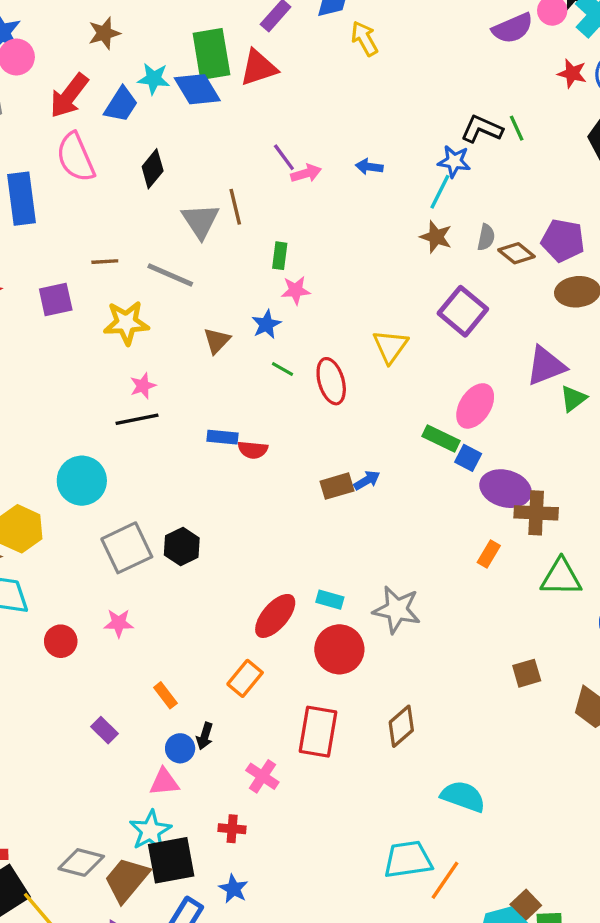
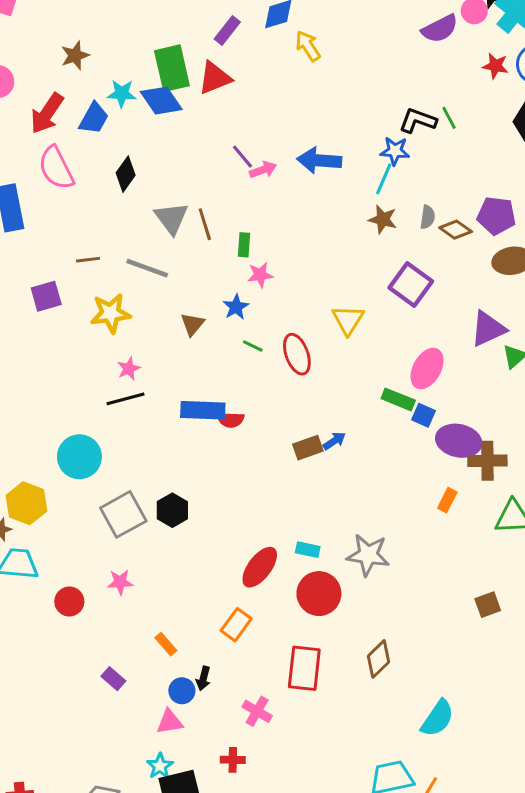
blue arrow: (369, 167) -> (319, 160), size x1.8
brown line: (235, 207) -> (205, 224), moved
blue rectangle: (222, 437) -> (203, 410), size x1.6
cyan semicircle: (463, 796) -> (438, 718), turned 108
cyan star: (150, 831) -> (160, 766), size x0.7

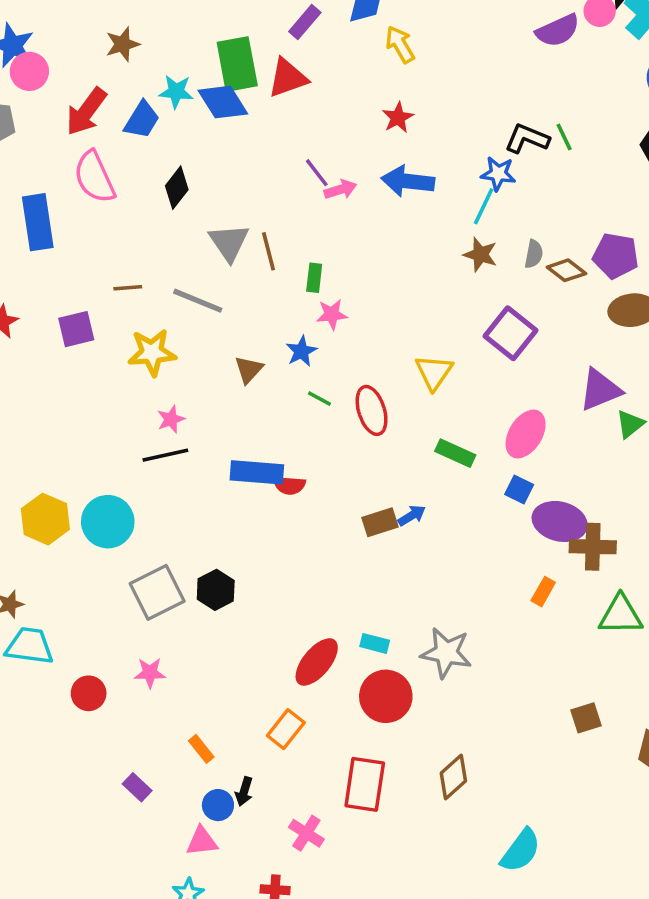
red star: (495, 66) -> (398, 118), moved, turned 30
green rectangle: (398, 399) -> (455, 453), moved
yellow hexagon: (26, 503) -> (45, 519), moved

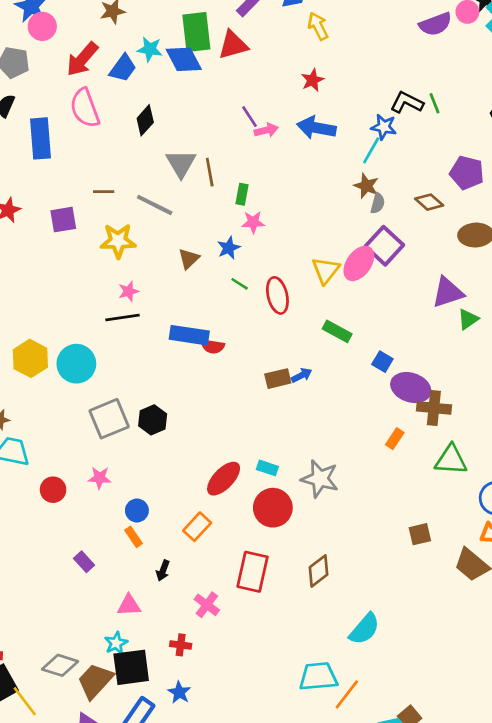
gray semicircle: (534, 254) -> (378, 203), moved
purple pentagon: (616, 256) -> (467, 173), moved
pink ellipse: (526, 434) -> (359, 263), moved
blue circle: (218, 805) -> (137, 510), moved

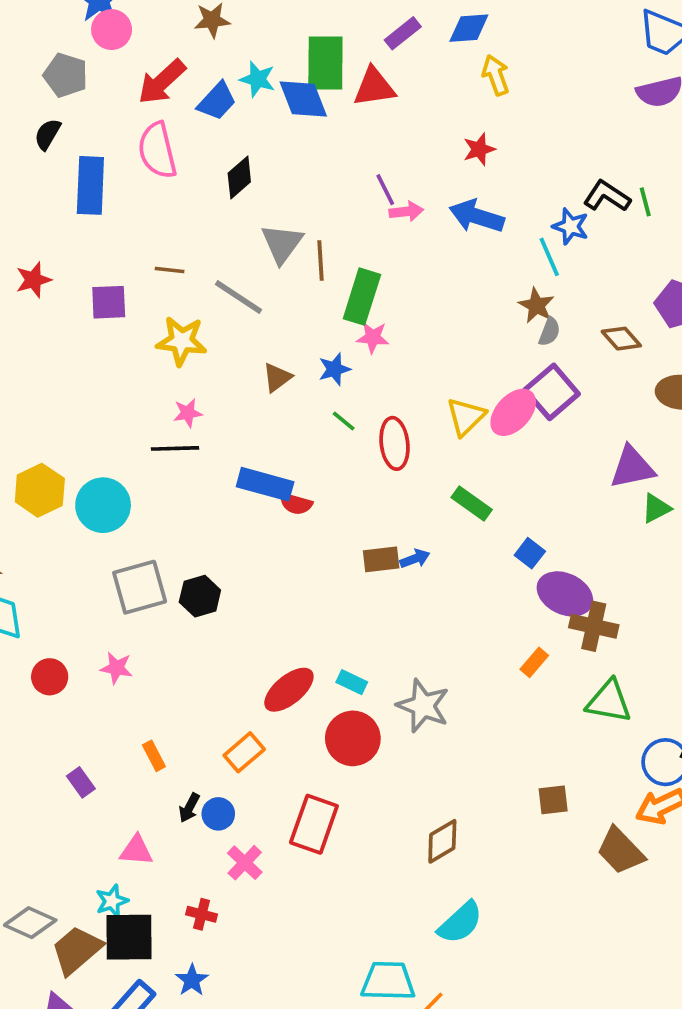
cyan line: (371, 150) -> (549, 257), turned -60
green rectangle: (242, 194) -> (362, 297), size x1.8
blue circle: (137, 510) -> (218, 814), moved
brown diamond: (319, 571) -> (442, 841), moved

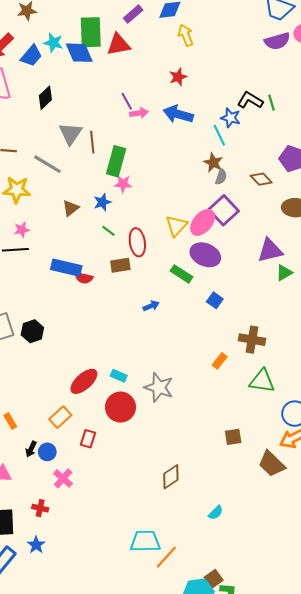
brown rectangle: (381, 559) -> (120, 265), moved
purple ellipse: (565, 594) -> (205, 255), moved
red rectangle: (314, 824) -> (88, 439), moved, size x0.6
brown diamond: (442, 841) -> (171, 477), moved
cyan semicircle: (460, 923) -> (216, 513), moved, size x0.6

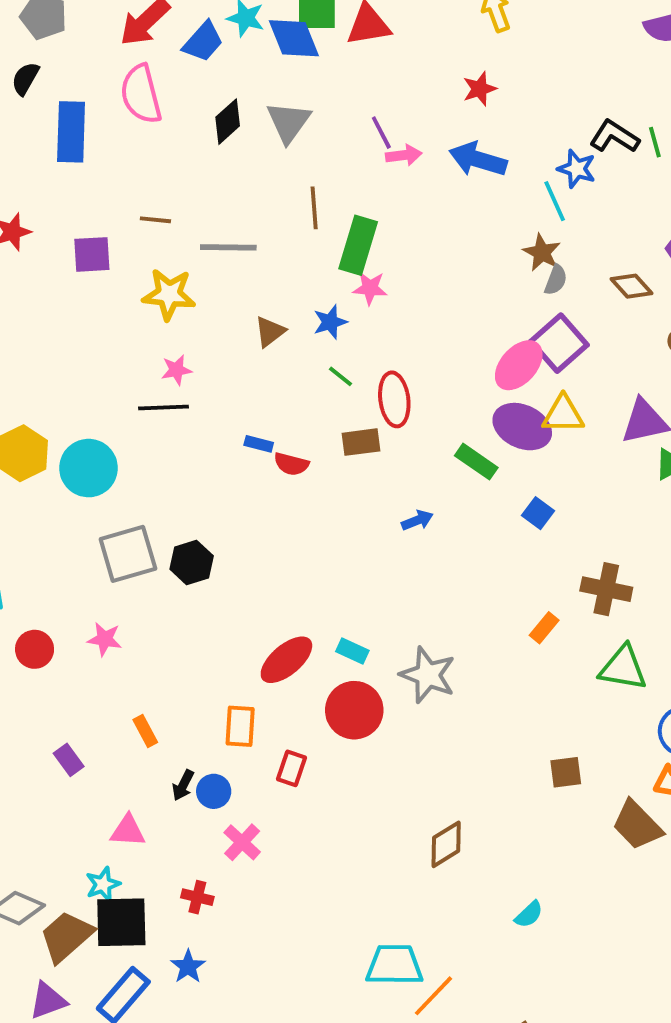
gray triangle: (70, 134) -> (288, 122), moved
gray line: (47, 164) -> (228, 247), turned -32
yellow triangle: (176, 226) -> (563, 414), moved, turned 45
blue rectangle: (66, 268) -> (259, 444), size x0.5
orange rectangle: (60, 417) -> (240, 726), turned -45

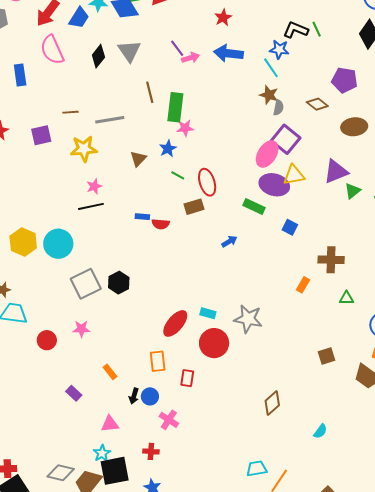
blue rectangle: (71, 132) -> (20, 75), size x0.7
green triangle: (623, 668) -> (346, 298), size x0.6
cyan trapezoid: (394, 965) -> (257, 469), size x0.7

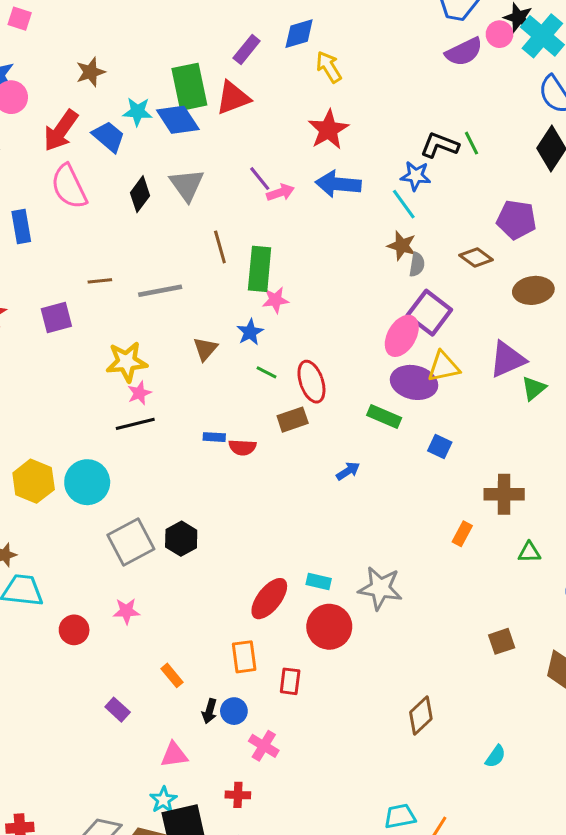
blue trapezoid: (79, 18) -> (109, 137), turned -80
red star: (223, 18) -> (328, 130), size x1.5
yellow star: (84, 149) -> (127, 362), moved

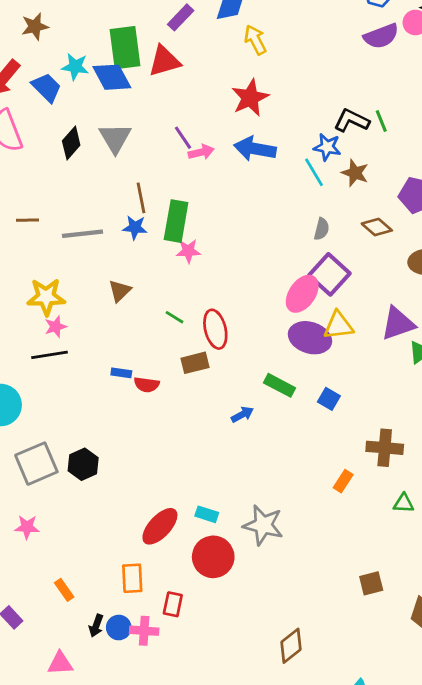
brown star: (402, 246) -> (355, 173), moved
blue star: (250, 332) -> (135, 227), moved, turned 30
green rectangle: (384, 417) -> (280, 385), moved
pink cross: (264, 746) -> (144, 631), moved, turned -32

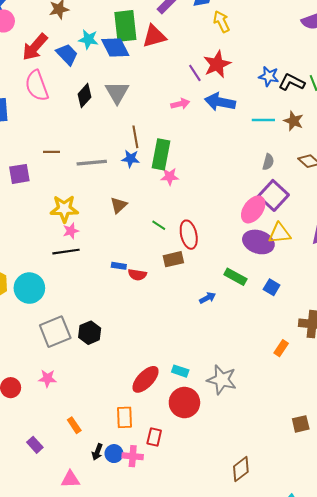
purple line: (183, 138) -> (195, 73), moved
blue star: (327, 147) -> (269, 76), moved
cyan line: (314, 172) -> (263, 120), turned -60

